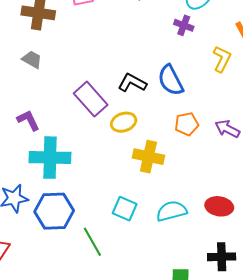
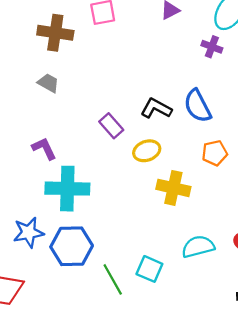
purple rectangle: (91, 99) -> (111, 126), size x0.7
cyan square: (125, 209) -> (149, 269), moved

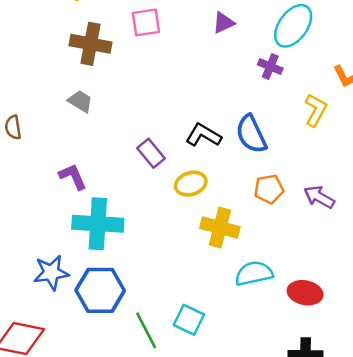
cyan semicircle: (198, 247) -> (254, 273), moved

